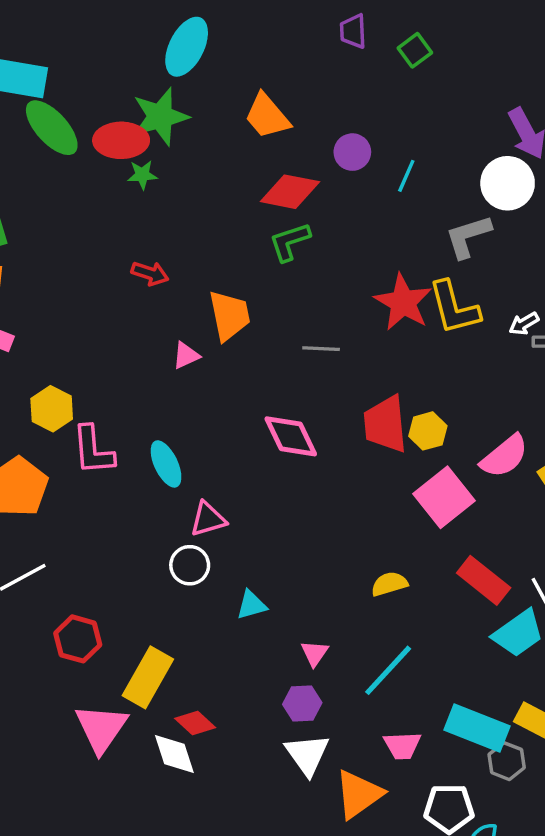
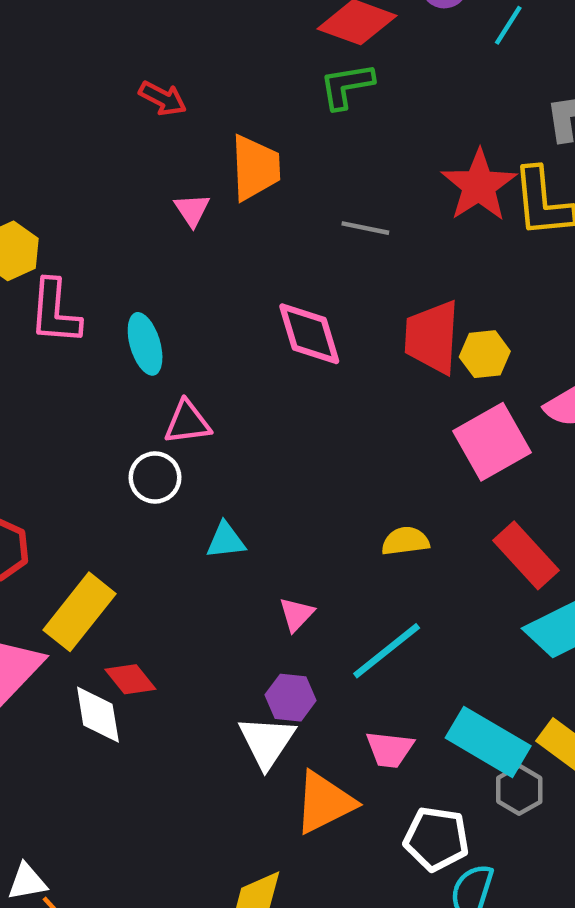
pink triangle: (186, 355) -> (192, 210), turned -48
purple hexagon: (302, 704) -> (291, 698), moved

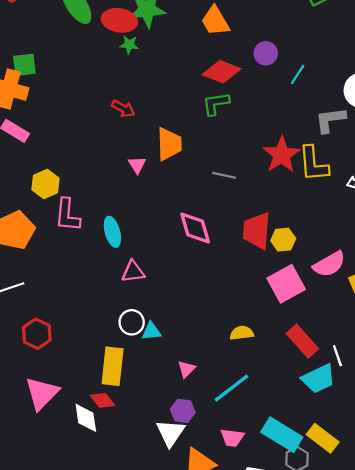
white circle: (155, 478) -> (132, 322), moved
yellow rectangle: (79, 612) -> (113, 366), moved, turned -33

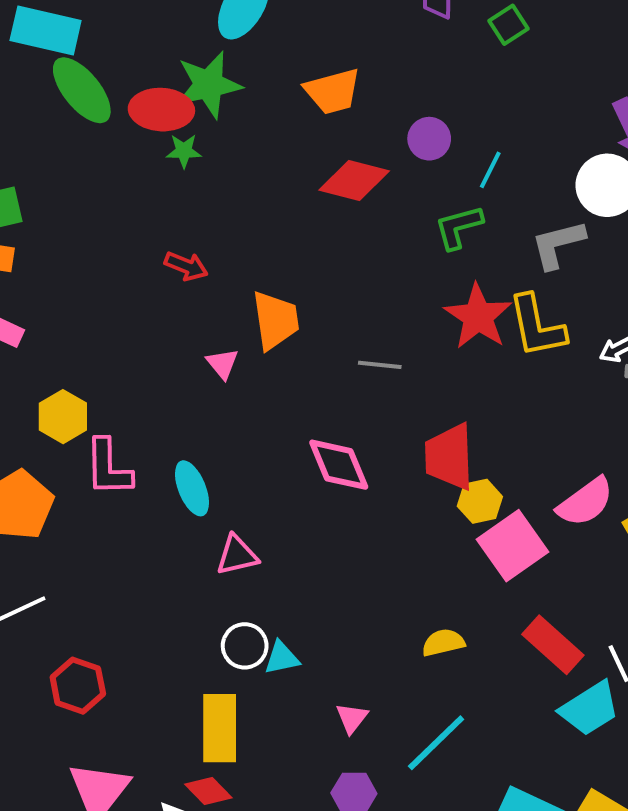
orange trapezoid: (215, 21) -> (333, 91), turned -68
green L-shape: (216, 104) -> (459, 227), moved
yellow hexagon: (283, 240) -> (480, 501), moved

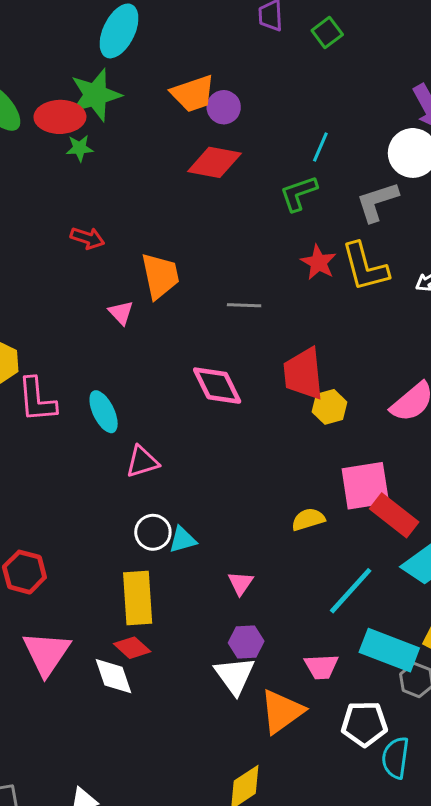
purple circle: (429, 139) -> (224, 107), moved
red star: (478, 316) -> (318, 262), size x0.7
pink square: (512, 546) -> (365, 486), moved, turned 30
cyan line: (436, 743) -> (351, 591), moved

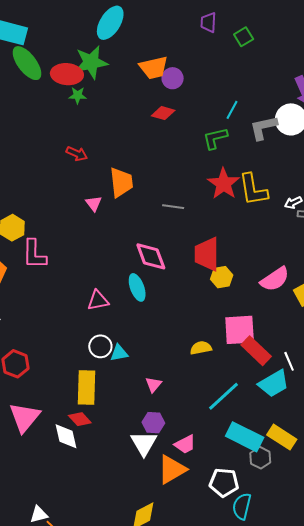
red diamond: (214, 162) -> (163, 113), size x0.7
gray L-shape: (377, 202) -> (263, 128), moved
red star: (318, 262) -> (224, 184), size x1.4
cyan ellipse: (104, 412) -> (137, 287), moved
pink trapezoid: (321, 667) -> (185, 444), moved, turned -30

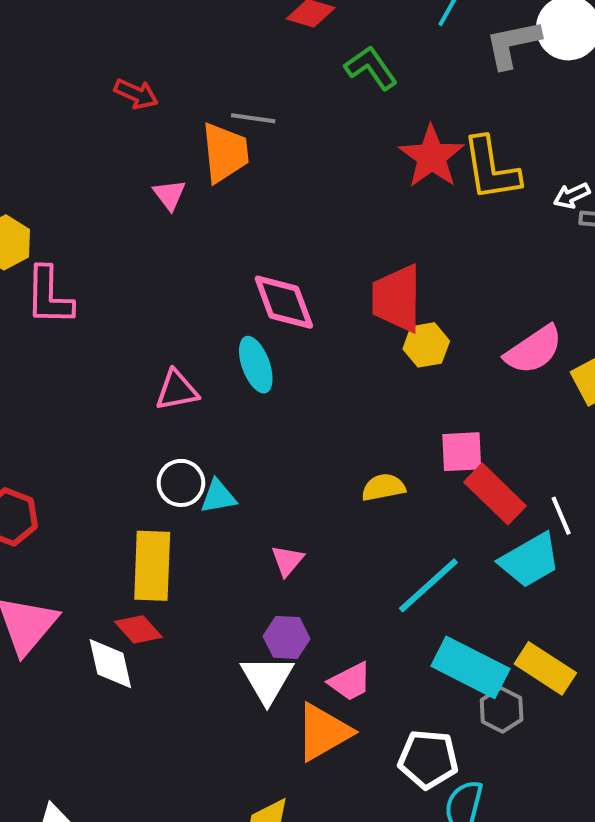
green L-shape: (215, 138) -> (371, 68), moved, turned 68
gray line: (173, 207) -> (253, 118), moved
pink square: (240, 330) -> (462, 452), size x0.7

